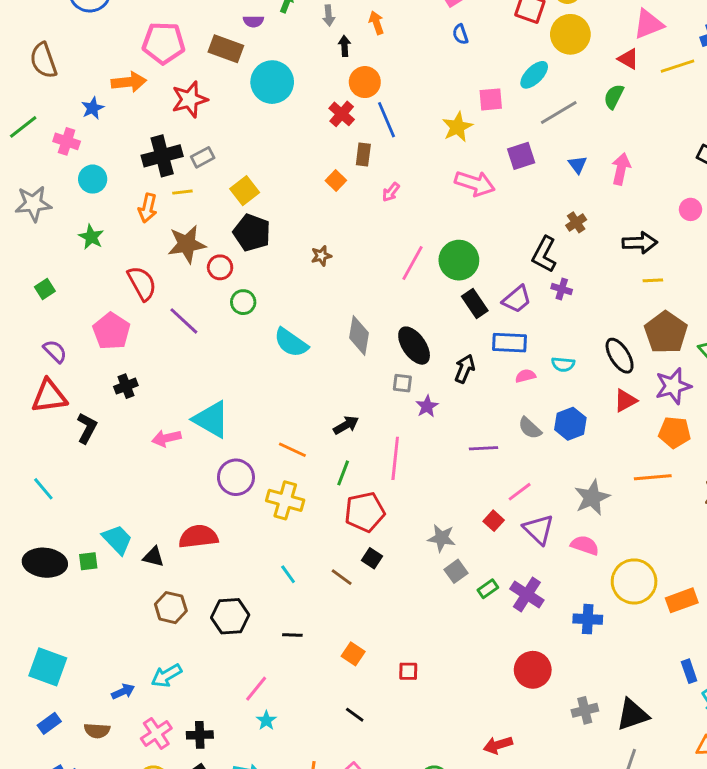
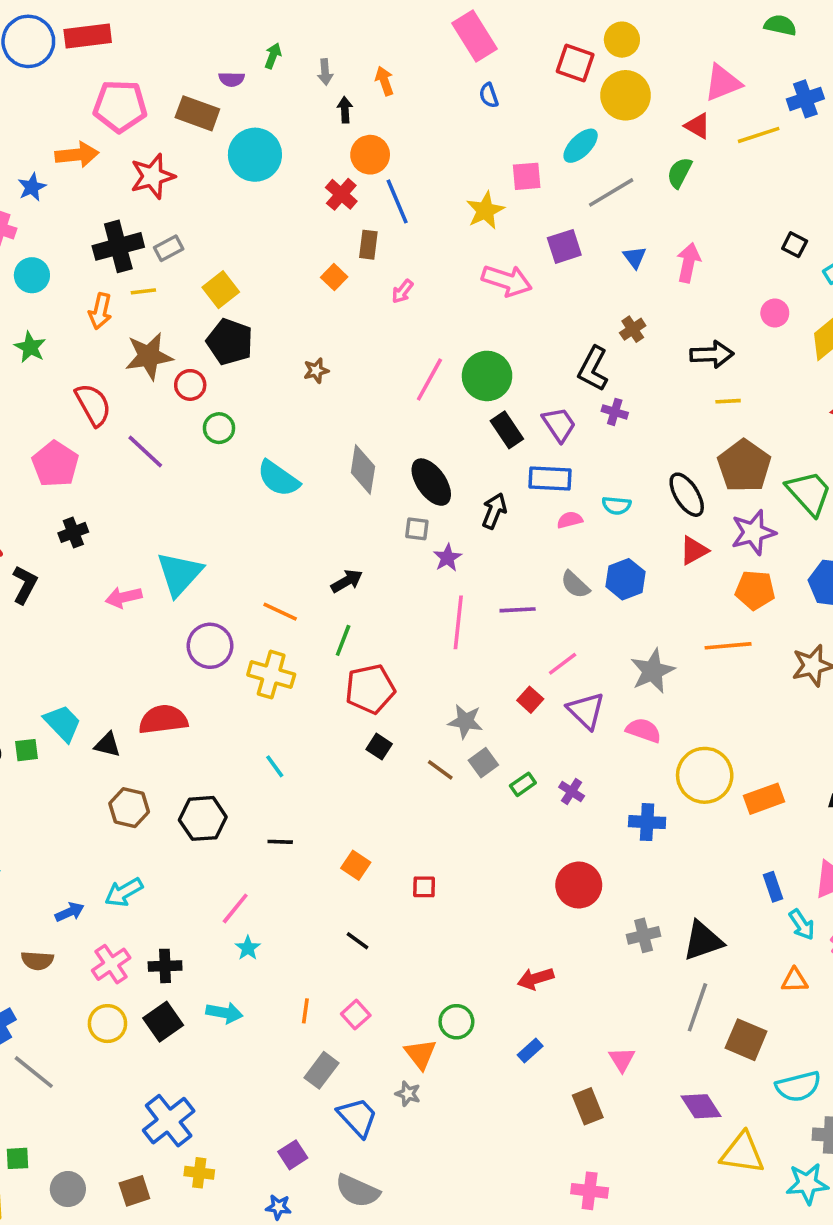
purple trapezoid: (517, 299) -> (559, 425), turned -84
cyan triangle: (211, 419) -> (179, 574), turned 42
pink line: (395, 458) -> (458, 622), moved
brown line: (342, 577) -> (440, 770), moved
purple cross: (527, 595) -> (572, 791), size x0.6

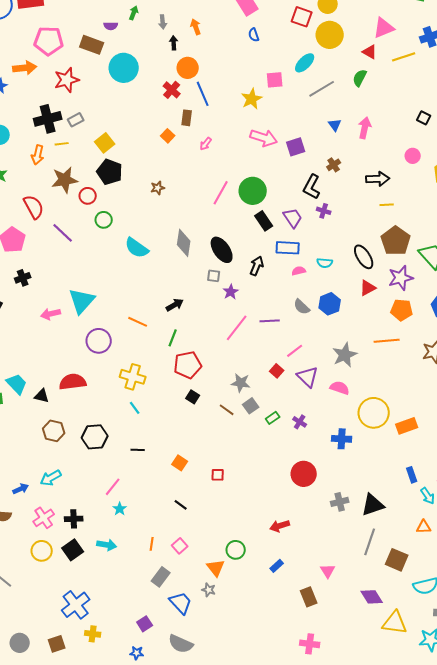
purple square: (564, 246) -> (296, 147), moved
pink line: (458, 622) -> (237, 328), turned 32
yellow cross: (271, 675) -> (133, 377), moved

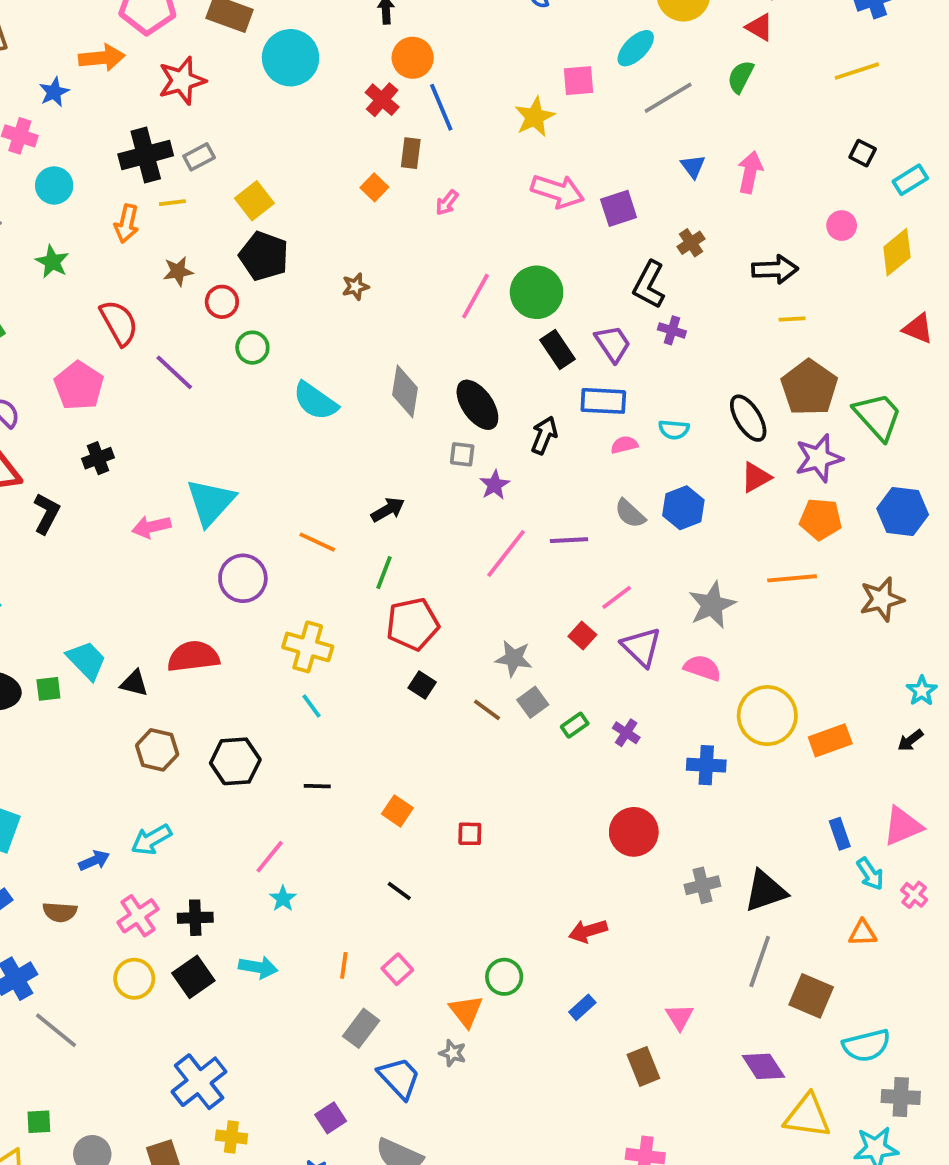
yellow line: (404, 57) -> (857, 71), moved
brown star: (65, 180) -> (178, 271), size x0.6

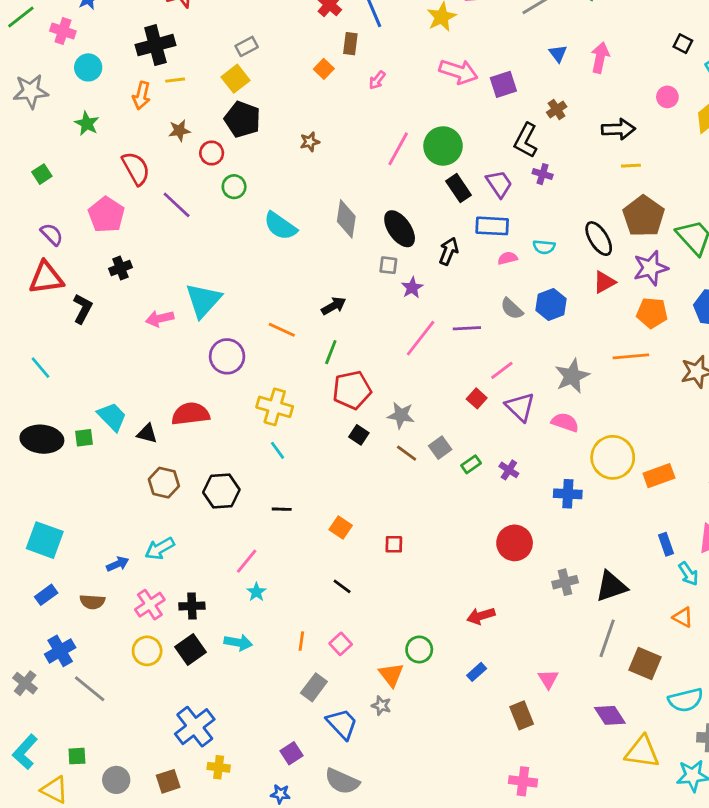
gray rectangle: (199, 157) -> (247, 46), moved
gray star: (514, 658) -> (401, 415), moved
orange triangle: (863, 933) -> (683, 617), turned 30

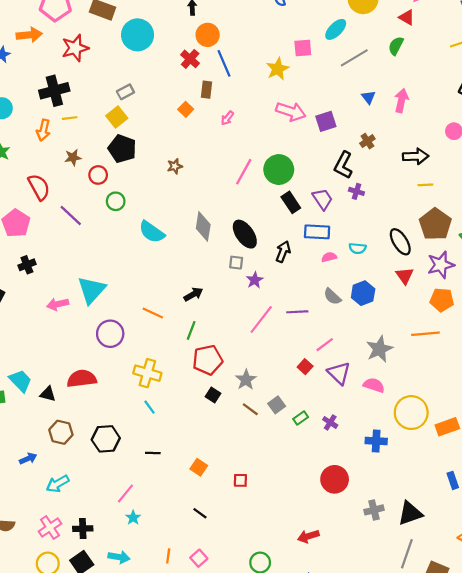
red triangle: (604, 282) -> (405, 276), turned -36
gray star: (401, 415) -> (246, 380), turned 30
blue arrow: (118, 564) -> (28, 459), moved

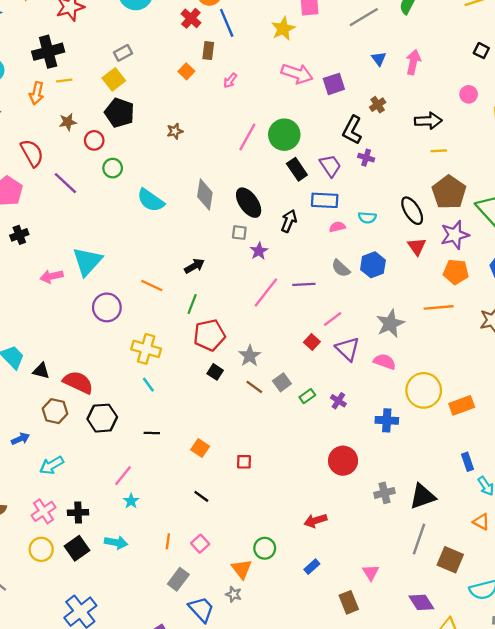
red semicircle: (82, 379) -> (78, 382), moved, turned 32

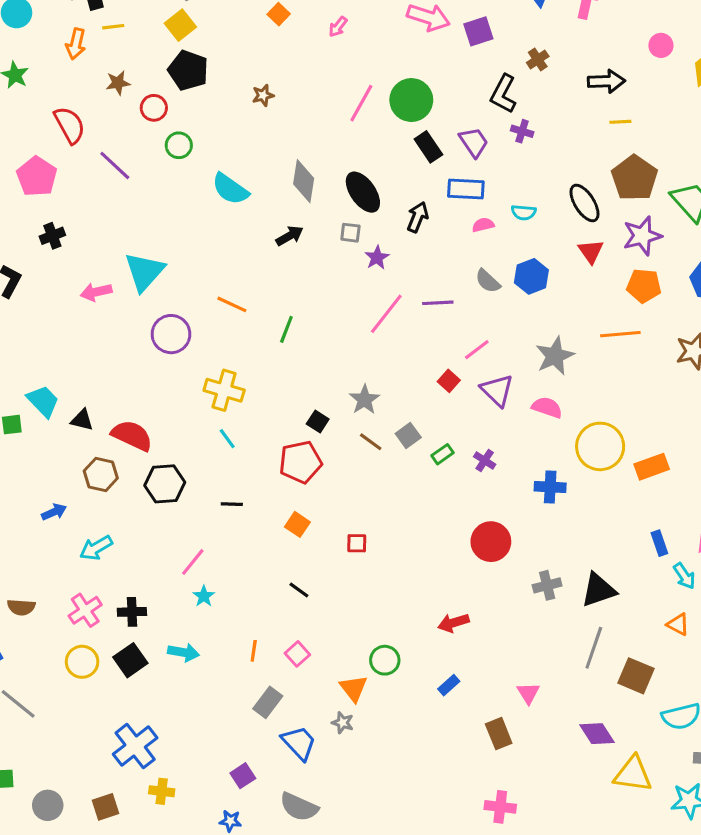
black arrow: (194, 266) -> (290, 236), moved
red pentagon: (209, 335) -> (301, 462), moved

